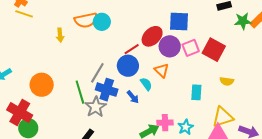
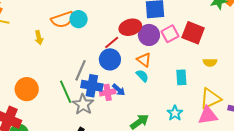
red ellipse: (152, 36) -> (130, 27), turned 35
cyan semicircle: (146, 84) -> (142, 76), moved
pink cross: (165, 123) -> (108, 92), moved

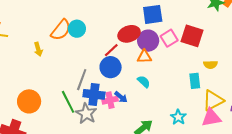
orange semicircle: (63, 20) -> (61, 30), turned -30
orange triangle: (144, 60) -> (144, 57), moved, turned -35
cyan rectangle: (181, 77) -> (195, 81), moved

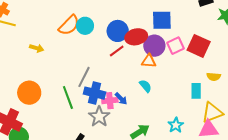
yellow arrow: (38, 49) -> (37, 48), moved, turned -64
blue circle: (111, 67) -> (118, 31), moved
gray star: (86, 114) -> (99, 117), moved

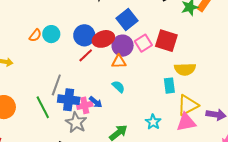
blue square: (162, 20) -> (127, 19), turned -30
orange semicircle: (69, 25) -> (35, 35), size x0.6
yellow semicircle: (214, 77) -> (185, 69), size x1.5

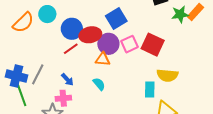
cyan circle: (51, 34) -> (47, 14), moved
orange semicircle: (35, 35) -> (23, 22), size x1.6
blue cross: (69, 100) -> (16, 76), moved
blue arrow: (96, 102) -> (67, 80), moved

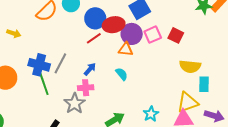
red square: (153, 45) -> (176, 35), size x0.7
blue arrow: (67, 80) -> (90, 69), turned -96
cyan rectangle: (150, 90) -> (204, 84), moved

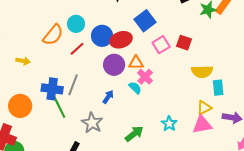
purple circle: (132, 34) -> (114, 65), moved
red line: (94, 38) -> (77, 49), moved
blue arrow: (90, 69) -> (108, 97), moved
pink cross: (86, 88) -> (145, 77), moved, turned -35
yellow triangle: (188, 102) -> (204, 108), size x0.7

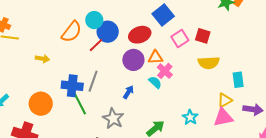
blue circle: (102, 36) -> (108, 32), moved
yellow semicircle: (202, 72) -> (209, 63), moved

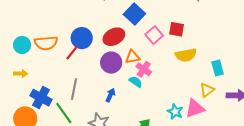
cyan circle: (94, 20) -> (22, 45), moved
orange semicircle: (72, 32) -> (46, 43), turned 55
blue cross: (72, 86) -> (41, 98), moved, turned 30
pink triangle: (223, 117) -> (195, 108), moved

